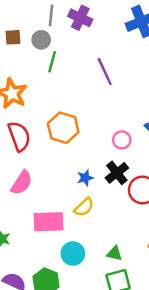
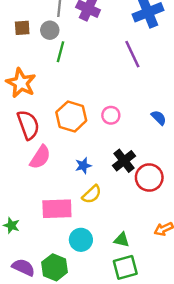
purple line: (105, 72) -> (132, 54), moved
pink circle: (122, 140) -> (111, 115), moved
blue star: (85, 178) -> (83, 166), moved
pink semicircle: (22, 183) -> (40, 157), moved

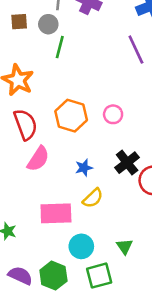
green triangle: (122, 240) -> (124, 246), turned 42
green square: (125, 267) -> (99, 276), moved

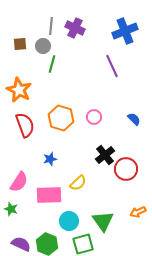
pink semicircle: (38, 159) -> (19, 182), moved
blue star: (84, 168) -> (50, 159), moved
green triangle: (124, 246) -> (103, 221), size x1.6

